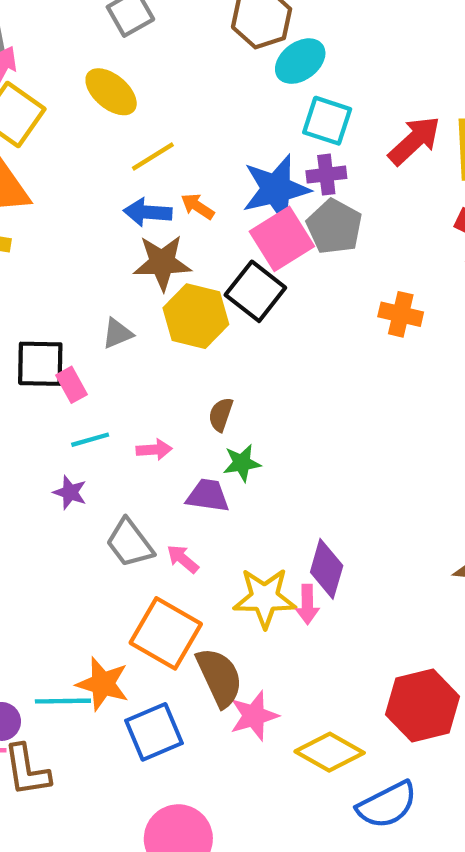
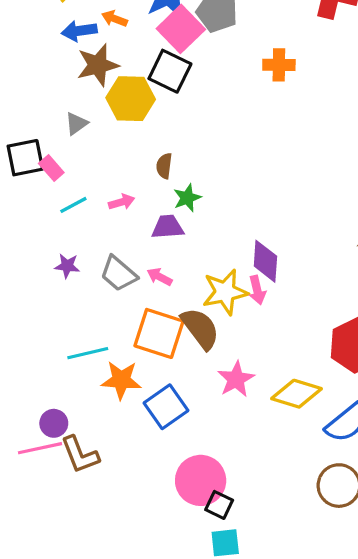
purple star: (70, 492) -> (67, 266), moved
brown semicircle: (219, 677) -> (200, 328), moved
cyan line: (63, 701) -> (88, 353), moved

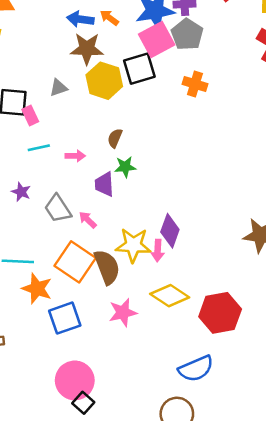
orange cross: (279, 65) -> (195, 84), moved
black square: (170, 71) -> (139, 69), turned 32
purple trapezoid: (168, 227) -> (104, 184), turned -105
yellow diamond: (297, 394) -> (170, 296), moved

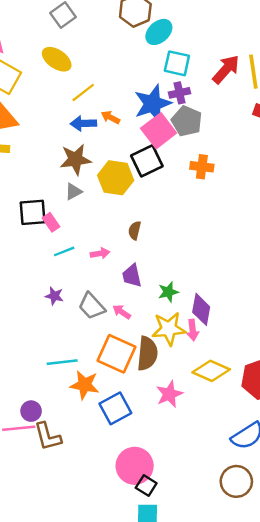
brown star: (87, 49) -> (75, 159), moved
green star: (125, 167) -> (168, 292), moved
brown semicircle: (107, 267) -> (147, 353), turned 36

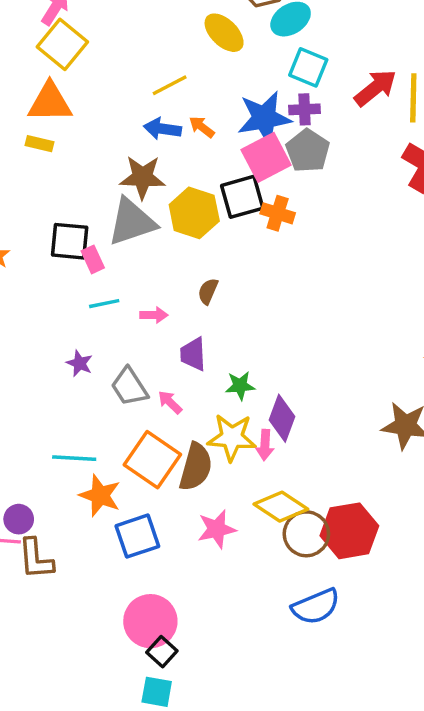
yellow ellipse: (57, 59) -> (224, 33), moved
orange cross: (202, 167) -> (278, 213), moved
gray triangle: (73, 192) -> (132, 222), size x2.0
brown circle: (236, 481) -> (306, 534), moved

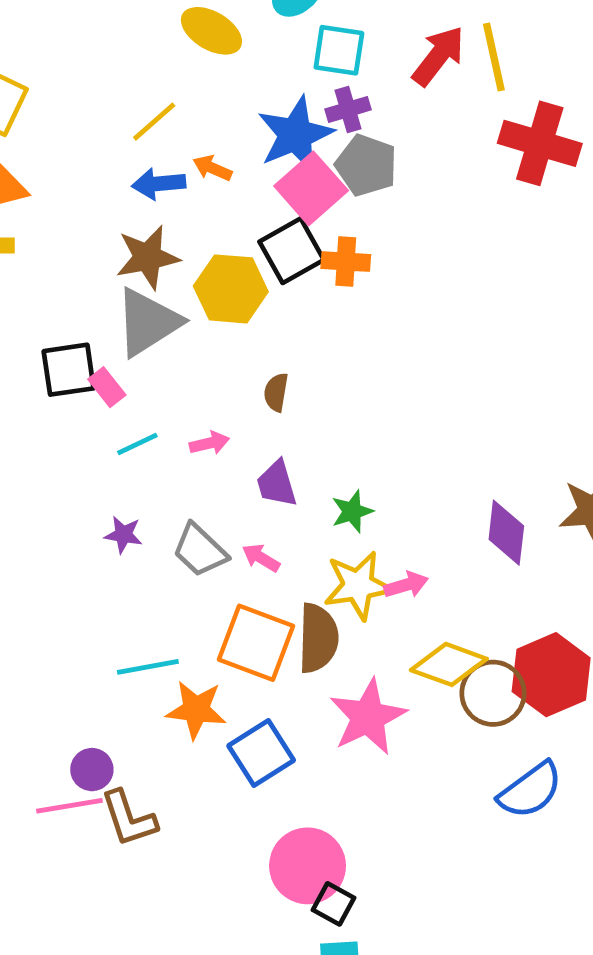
purple diamond: (282, 418) -> (506, 533), moved
pink arrow: (265, 445) -> (406, 585), turned -96
pink star: (217, 529) -> (368, 717), size x1.4

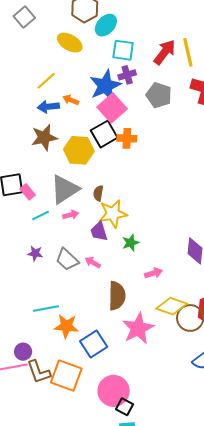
gray pentagon: (366, 165) -> (159, 95), moved
gray triangle: (148, 322) -> (65, 189), moved
yellow star: (358, 585) -> (113, 214), moved
orange square: (256, 643) -> (66, 376), moved

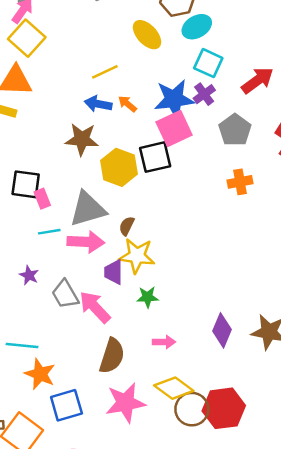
purple cross: (127, 75) -> (204, 94), turned -36
orange cross: (127, 138) -> (240, 182), moved, turned -30
pink arrow: (71, 215) -> (86, 242), size x1.8
pink arrow: (93, 262) -> (95, 307), size x1.8

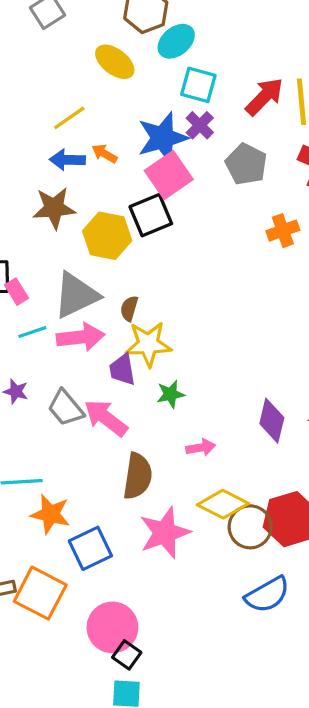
orange cross: (240, 182) -> (283, 231), moved

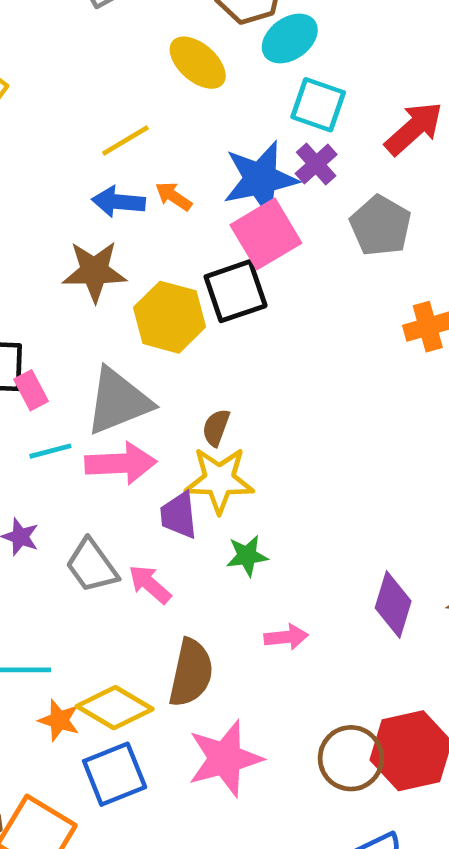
brown semicircle: (129, 308) -> (216, 428), moved
pink arrow: (106, 418) -> (150, 584), size x0.7
yellow diamond: (223, 504) -> (115, 708), moved
orange star: (50, 514) -> (59, 720), size x0.7

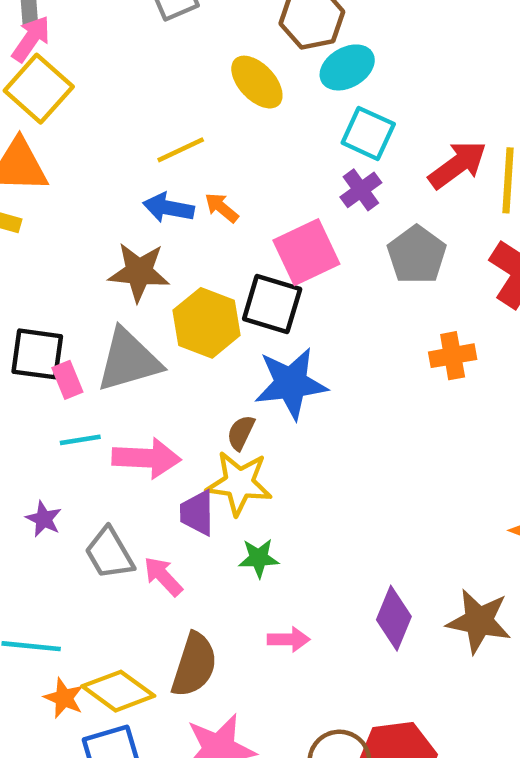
blue star: (260, 179) -> (291, 383), moved
black square: (236, 291) -> (272, 304), turned 30
gray triangle: (118, 401) -> (129, 360), moved

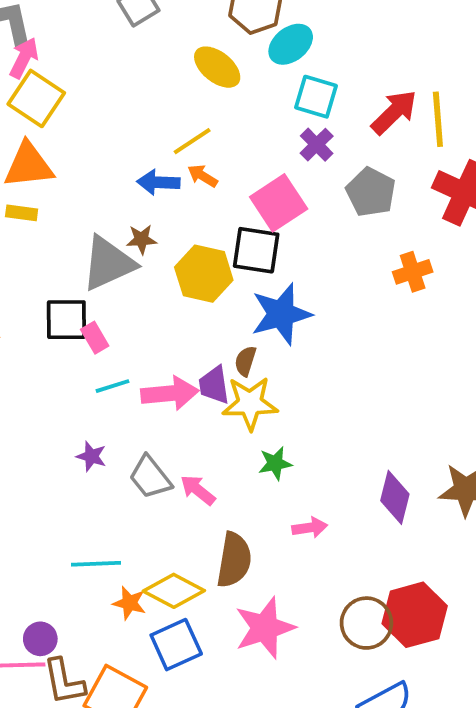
yellow line: (181, 150) -> (192, 141), moved
brown star: (139, 272) -> (141, 239), size x0.6
gray triangle: (129, 360) -> (108, 263), moved
purple trapezoid: (197, 513) -> (214, 385), moved

